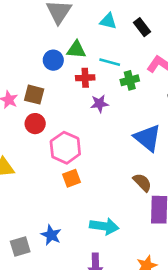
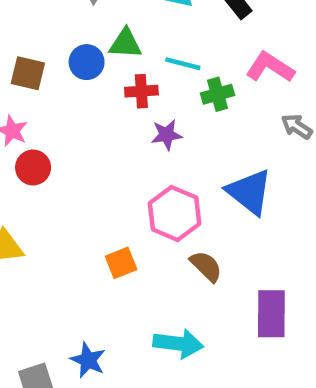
brown square: (34, 95) -> (28, 73), moved
red circle: (35, 124) -> (33, 167), moved
pink hexagon: (65, 148) -> (175, 213), moved
brown semicircle: (142, 182) -> (206, 266), moved

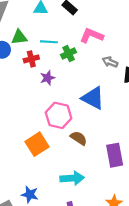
orange square: (121, 263) -> (37, 144), size x1.5

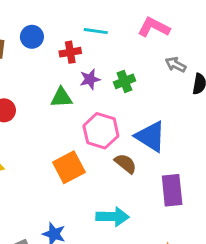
green triangle: (19, 37) -> (61, 98), moved
green cross: (69, 53) -> (124, 81), moved
blue triangle: (93, 98) -> (151, 136), moved

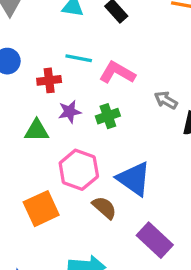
pink L-shape: (154, 27) -> (117, 73), moved
purple rectangle: (172, 190) -> (155, 240), turned -44

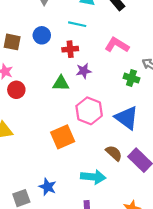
cyan line: (79, 58) -> (77, 24), moved
green cross: (108, 116) -> (131, 78), moved, turned 35
brown semicircle: (104, 208) -> (114, 153), moved

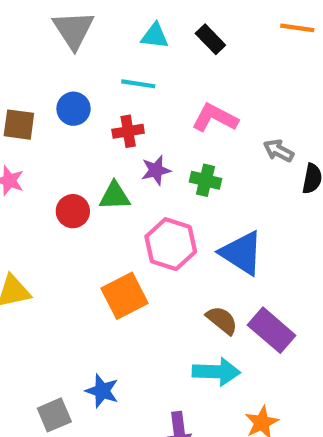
green cross: (131, 78) -> (206, 180), moved
red circle: (16, 90) -> (73, 211), moved
cyan arrow: (93, 177) -> (216, 372), moved

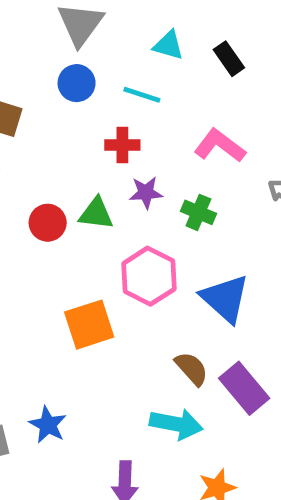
blue circle: (74, 109) -> (77, 83), moved

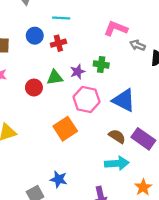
blue circle: (77, 83) -> (35, 36), moved
pink L-shape: (220, 146) -> (116, 28), moved
purple star: (146, 193) -> (78, 72), moved

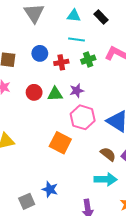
cyan line: (61, 18) -> (76, 39), moved
green cross: (101, 65) -> (88, 60), moved, turned -32
red circle: (34, 88) -> (34, 92), moved
orange square: (65, 129) -> (60, 143), turned -35

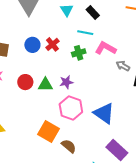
cyan triangle: (74, 16) -> (67, 10), turned 48
cyan line: (76, 39) -> (85, 33), moved
red cross: (61, 62) -> (52, 44), moved, turned -32
brown semicircle: (108, 154) -> (69, 146), moved

